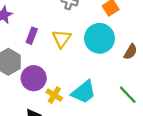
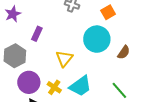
yellow triangle: (62, 39) -> (64, 59), moved
purple circle: (34, 78) -> (29, 82), moved

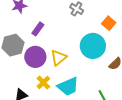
orange square: (108, 12) -> (109, 23), turned -32
purple circle: (29, 82) -> (35, 57), moved

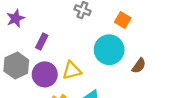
yellow triangle: (59, 58) -> (72, 70), turned 36

